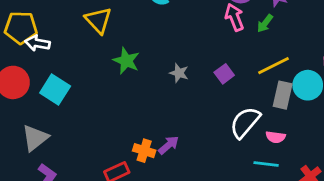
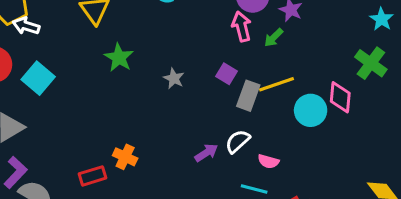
purple square: (224, 74) -> (226, 74), moved, turned -30
gray rectangle: (283, 95) -> (248, 96), moved
white semicircle: (245, 122) -> (238, 141), size x0.7
purple arrow: (169, 145) -> (206, 153), moved

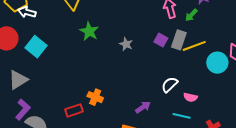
gray rectangle: (248, 96) -> (179, 40), moved
purple arrow: (206, 153) -> (143, 107), moved

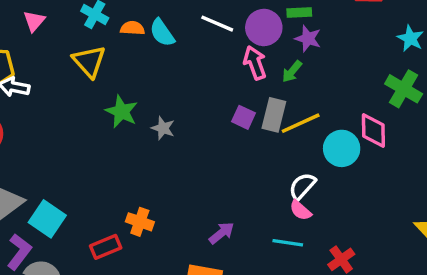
gray star: (126, 44) -> (163, 128), moved
cyan square: (36, 47) -> (47, 219), moved
white semicircle: (170, 85) -> (302, 186), moved
pink semicircle: (190, 97) -> (300, 210), turned 32

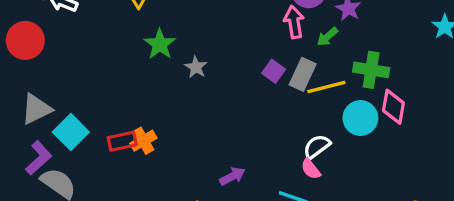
green cross: (404, 89) -> (371, 70), moved, turned -32
orange cross: (140, 222) -> (143, 141), moved, turned 30
red rectangle: (106, 247) -> (122, 141), moved

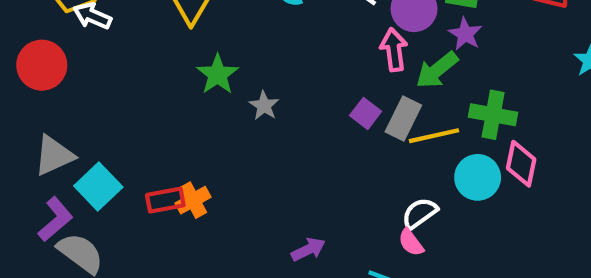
green arrow: (327, 37) -> (437, 70), size x1.5

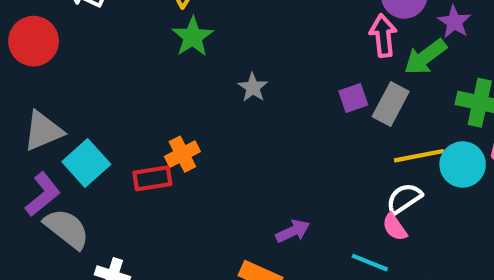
green star: (218, 74) -> (193, 37), moved
purple square: (366, 113) -> (353, 98), turned 32
yellow line: (434, 136) -> (419, 156), moved
orange cross: (193, 200) -> (182, 154), moved

